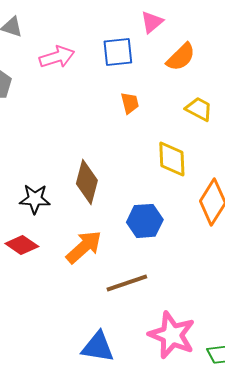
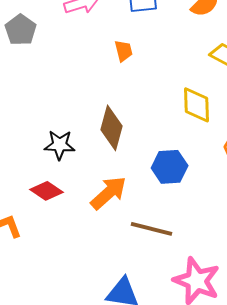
orange trapezoid: (130, 103) -> (124, 51), moved
brown line: (127, 283) -> (152, 229), turned 33

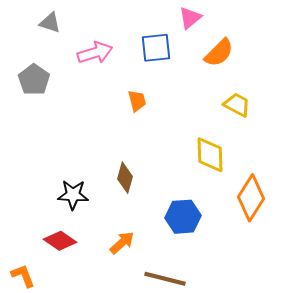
brown diamond: (112, 128) -> (125, 178), size x0.7
orange arrow: (109, 193) -> (122, 243), size x0.7

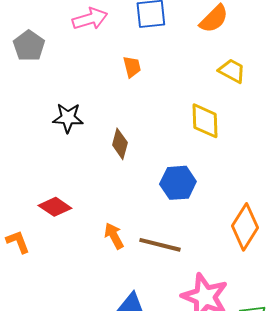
black star: (73, 195) -> (68, 118), moved
orange diamond: (251, 198) -> (245, 227), moved
orange arrow: (122, 243) -> (114, 236), moved, turned -76

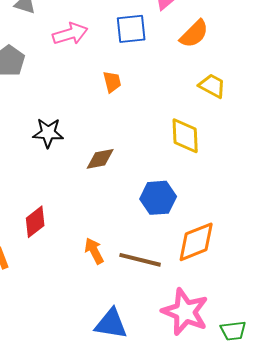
brown diamond: (120, 144) -> (100, 159), turned 64
red diamond: (55, 207) -> (35, 222), turned -72
orange diamond: (245, 227) -> (196, 242), moved, turned 36

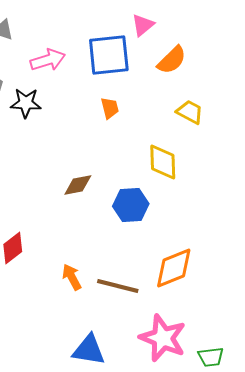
blue square: (131, 29) -> (109, 55), size x1.4
orange trapezoid: (112, 82) -> (110, 108), moved
black star: (48, 133) -> (26, 103), moved
blue hexagon: (158, 198) -> (131, 205), moved

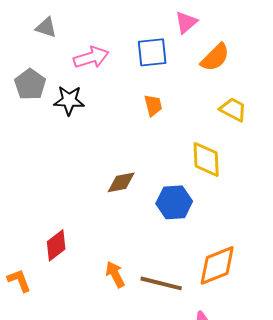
blue square: (109, 55) -> (152, 52), size x0.7

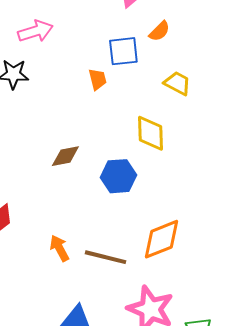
blue square: (152, 52) -> (123, 51), moved
orange semicircle: (215, 57) -> (159, 31), size x0.7

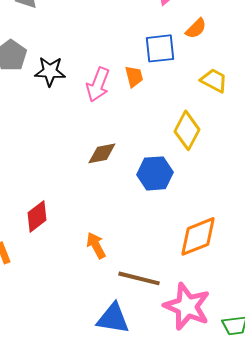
pink arrow: (35, 31) -> (98, 84), moved, turned 128
yellow diamond: (150, 133) -> (187, 130), turned 30
brown line: (105, 257) -> (139, 278), moved

